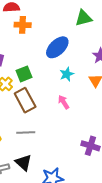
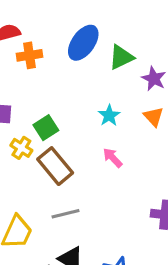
green triangle: (84, 18) -> (121, 57), moved
blue ellipse: (57, 47) -> (83, 43), moved

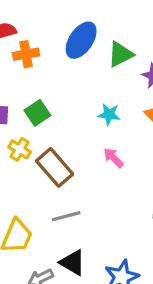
cyan star: (109, 115) -> (109, 114), turned -30
green square: (46, 128) -> (37, 113), moved

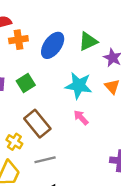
blue ellipse: (81, 40) -> (53, 45), moved
cyan star: (109, 114) -> (79, 85), size x1.6
yellow cross: (20, 149) -> (14, 142), moved

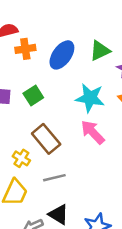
pink arrow: (81, 118) -> (93, 132), size x1.5

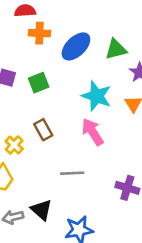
brown rectangle: (46, 139) -> (43, 130), size x0.7
gray line: (54, 178) -> (72, 173), moved

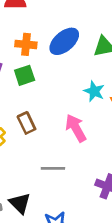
orange cross: (39, 33) -> (26, 44), moved
cyan star: (96, 96) -> (94, 91), moved, size x0.7

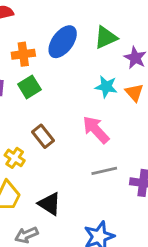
gray line: (53, 168) -> (104, 171), moved
black triangle: (20, 203) -> (50, 204), moved

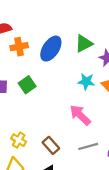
orange cross: (23, 54) -> (19, 47), moved
brown rectangle: (43, 136) -> (51, 145), moved

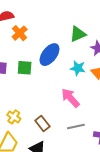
orange cross: (19, 47) -> (20, 33), turned -35
blue ellipse: (51, 49) -> (49, 55), moved
green square: (27, 85) -> (25, 68), turned 35

